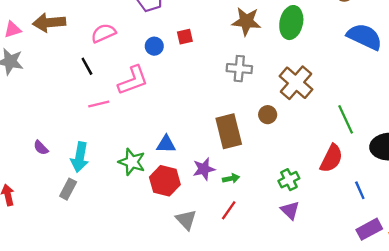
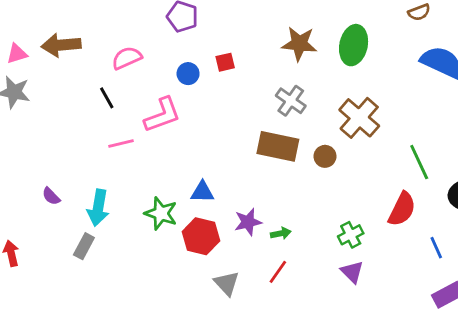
gray cross: (239, 69) -> (291, 101), turned 30
brown rectangle: (229, 131) -> (278, 146), moved, turned -64

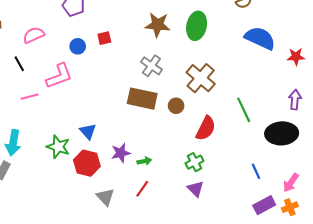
blue triangle: (202, 192) -> (88, 131), turned 48
red semicircle: (402, 209) -> (206, 128), moved

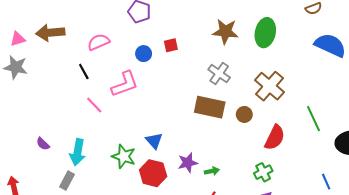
pink line: (30, 97) -> (94, 105), turned 60

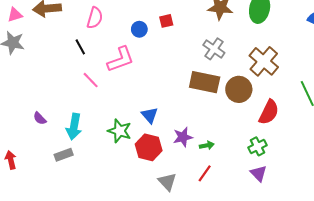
pink semicircle: (98, 42) -> (95, 18), turned 130
brown circle: (244, 114) -> (239, 89), size x1.6
gray rectangle: (67, 181) -> (64, 155), turned 42

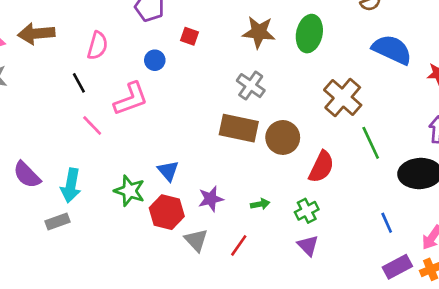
red square: (166, 21) -> (189, 36), moved, turned 32
brown cross: (264, 61) -> (343, 98), moved
purple semicircle: (40, 118) -> (27, 175), size x1.6
green arrow: (207, 145) -> (260, 204), moved
gray triangle: (167, 182) -> (196, 240), moved

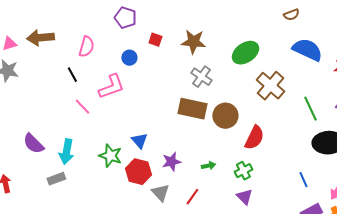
brown star: (259, 32) -> (193, 42), moved
green ellipse: (309, 34) -> (245, 53), moved, turned 44
green line: (371, 143) -> (310, 109), moved

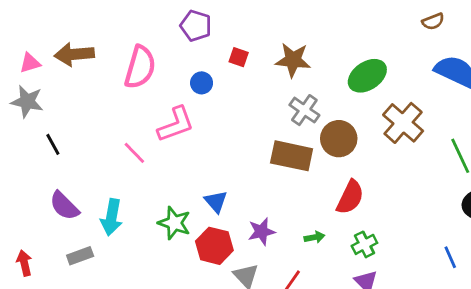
pink semicircle: (86, 47) -> (140, 67), size x1.4
black line: (72, 75) -> (53, 144), moved
brown circle: (225, 116) -> (339, 139), moved
red semicircle: (254, 138) -> (350, 197), moved
gray rectangle: (56, 179) -> (80, 256), moved

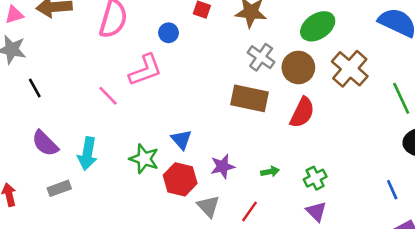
brown circle: (339, 139) -> (298, 67), moved
red semicircle: (350, 197) -> (302, 112), moved

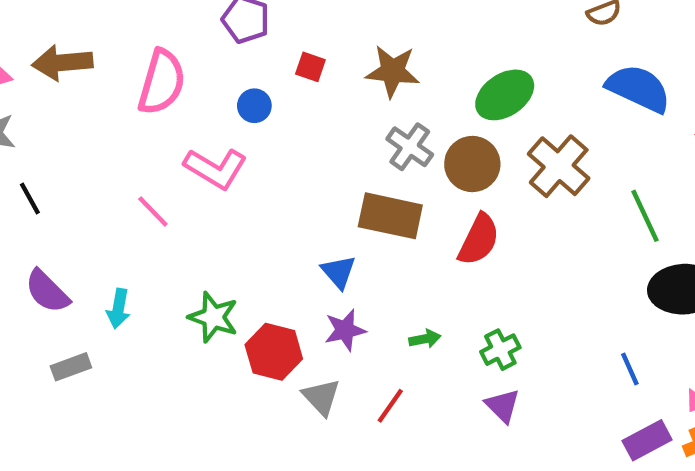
pink L-shape: (145, 70) -> (216, 168), turned 51
blue triangle: (181, 139) -> (339, 272), moved
cyan arrow: (88, 154) -> (118, 309), size x0.7

